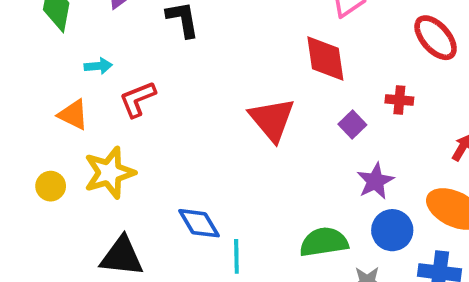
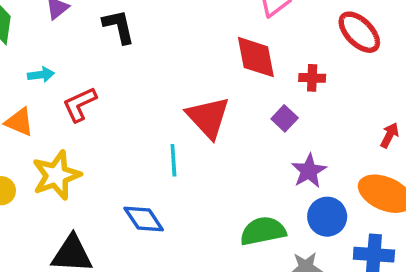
red cross: (399, 100) -> (312, 78), moved
cyan line: (236, 256) -> (173, 160), moved

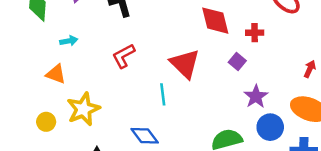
red L-shape: (80, 104) -> (124, 56), moved

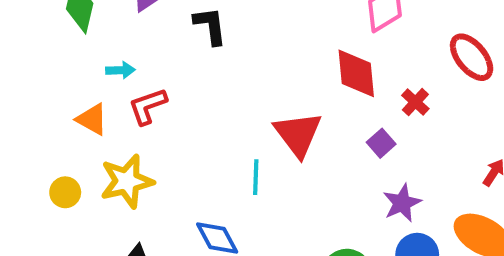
red cross: (255, 33) -> (415, 102), turned 35
red L-shape: (124, 56) -> (148, 106), moved

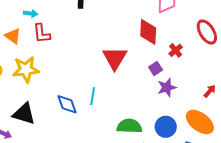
red L-shape: (148, 106) -> (42, 33), turned -85
cyan line: (256, 177) -> (93, 96), moved
purple star: (402, 203) -> (167, 87), moved

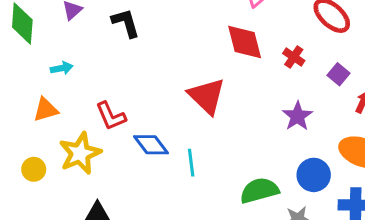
red L-shape: (42, 33) -> (111, 116), moved
orange triangle: (13, 36) -> (46, 110), turned -36
purple square: (156, 68) -> (339, 74), moved
blue diamond: (67, 104) -> (151, 145), moved

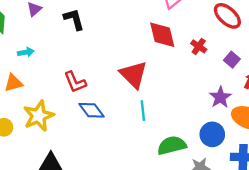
red L-shape: (111, 116) -> (75, 82), moved
purple star: (297, 116) -> (220, 97), moved
cyan line: (191, 163) -> (143, 111), moved

